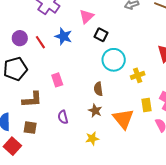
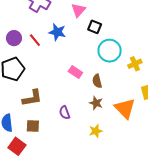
pink rectangle: (57, 80) -> (75, 72), moved, turned -32

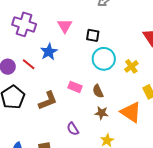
black square: (95, 27) -> (93, 35), moved
blue star: (57, 32) -> (49, 52), turned -30
brown L-shape: (32, 98) -> (48, 101), moved

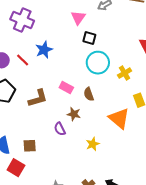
pink triangle: (65, 26) -> (78, 18), moved
brown star: (102, 113) -> (74, 114), moved

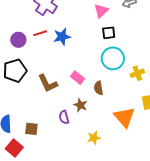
black square: (89, 38) -> (109, 33), turned -32
red line: (23, 60) -> (40, 33), moved, turned -72
brown L-shape: (38, 98) -> (48, 83), turned 70

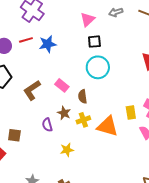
yellow cross: (137, 73) -> (83, 120), moved
brown L-shape: (48, 83) -> (32, 90), turned 80
orange triangle: (124, 117) -> (108, 126), turned -35
yellow star: (94, 138) -> (67, 150), moved

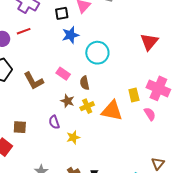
black square: (94, 42) -> (62, 13), moved
blue star: (48, 44) -> (70, 35), moved
brown L-shape: (32, 90) -> (34, 81), turned -80
purple semicircle: (47, 125) -> (54, 122), moved

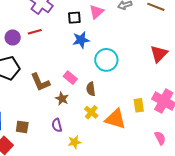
brown star: (67, 101) -> (62, 99), moved
yellow cross: (87, 106) -> (91, 112), turned -32
pink semicircle: (150, 114) -> (160, 138), moved

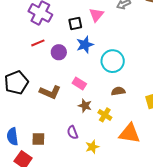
purple circle: (13, 37) -> (59, 52), moved
brown L-shape: (40, 82) -> (50, 92), turned -35
brown semicircle: (91, 89) -> (118, 91), moved, turned 96
brown star: (62, 99) -> (85, 106), moved
orange triangle: (115, 119) -> (130, 133), moved

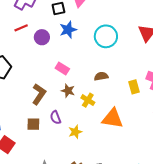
cyan circle: (113, 61) -> (106, 36), moved
brown L-shape: (50, 92) -> (39, 94), moved, turned -80
brown square: (38, 139) -> (33, 124), moved

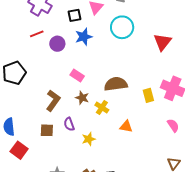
cyan circle: (106, 36) -> (122, 27), moved
brown semicircle: (101, 76) -> (116, 84), size x1.6
orange triangle: (112, 118) -> (126, 127), size x0.6

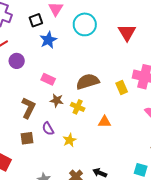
purple circle: (57, 44) -> (17, 61), moved

